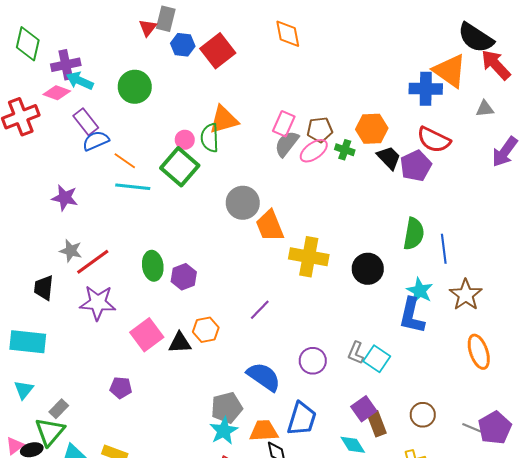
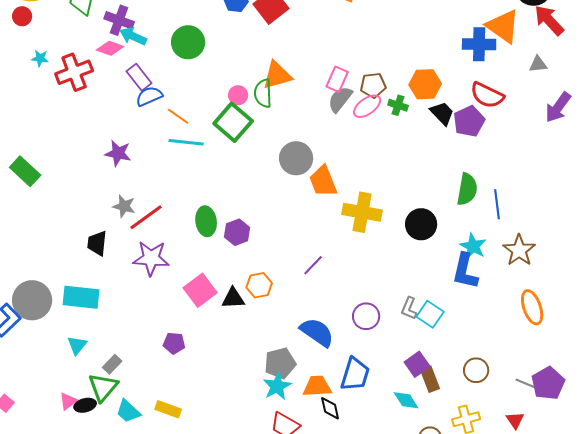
purple cross: (66, 65) -> (119, 20), turned 32

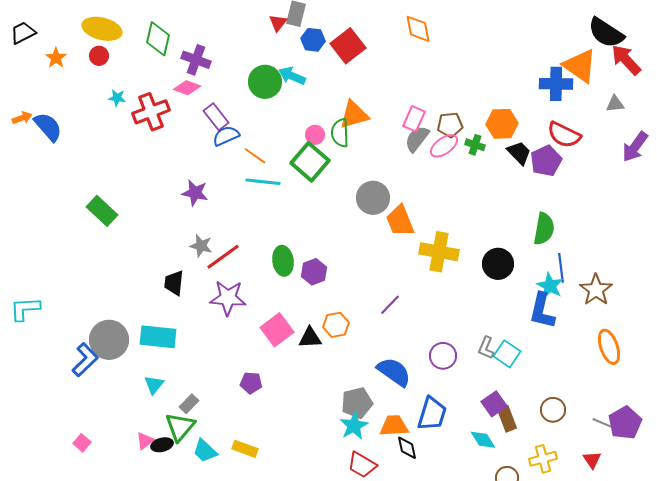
cyan arrow: (133, 36) -> (292, 76), moved
blue line: (497, 204) -> (561, 268), moved

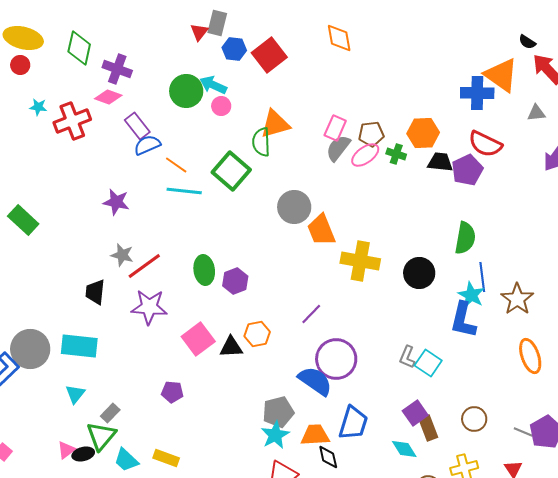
black semicircle: (606, 33) -> (527, 42), size x0.5
pink circle: (315, 135) -> (221, 106), moved
black trapezoid: (519, 153) -> (440, 162), turned -40
purple circle: (443, 356) -> (336, 359), moved, size x1.5

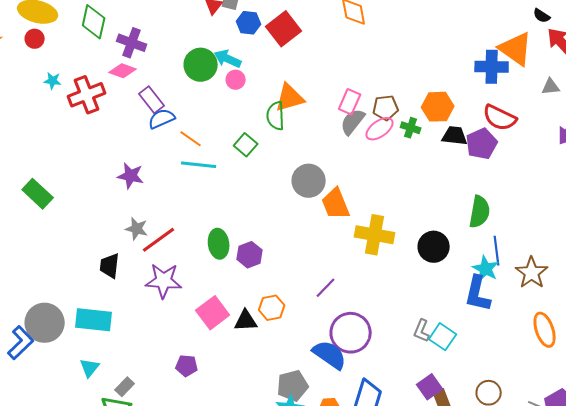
green square: (231, 171) -> (246, 145), size x0.6

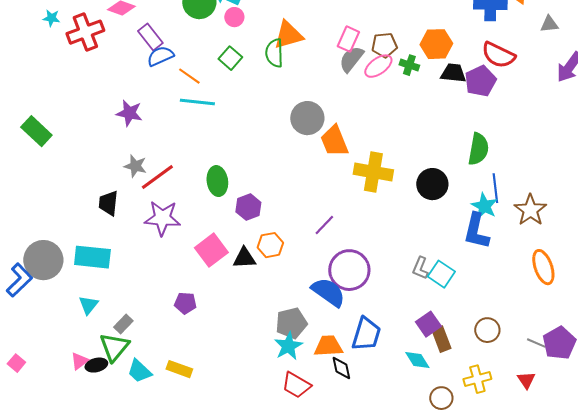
green square: (246, 145) -> (230, 58), moved
purple hexagon: (250, 255) -> (248, 207), moved

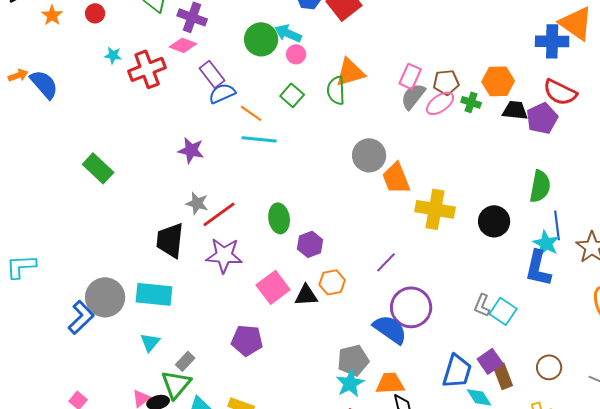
black trapezoid: (108, 203) -> (170, 240), size x1.4
purple pentagon: (185, 303) -> (247, 340), size x1.4
blue trapezoid: (366, 334) -> (457, 371), moved

